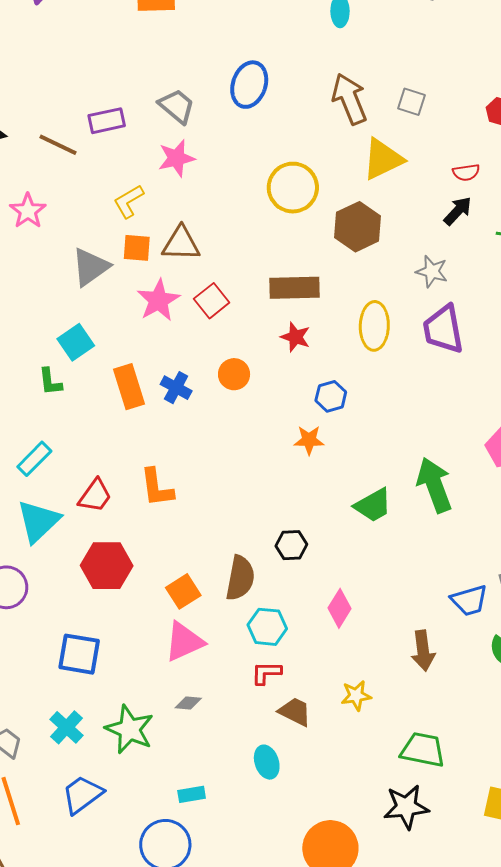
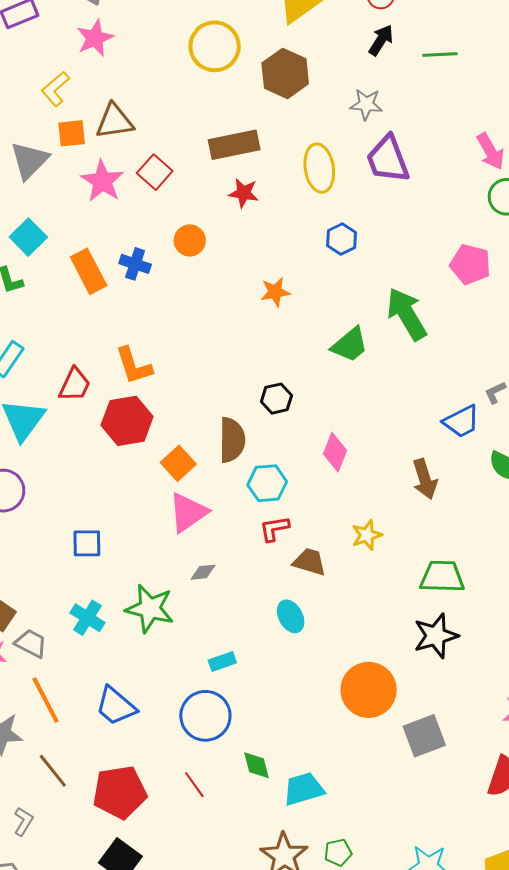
blue hexagon: (331, 396) -> (342, 239), moved
red hexagon: (107, 566) -> (127, 421), moved
blue square: (79, 654) -> (87, 543), size x0.7
blue trapezoid: (82, 795) -> (116, 706), moved, turned -93

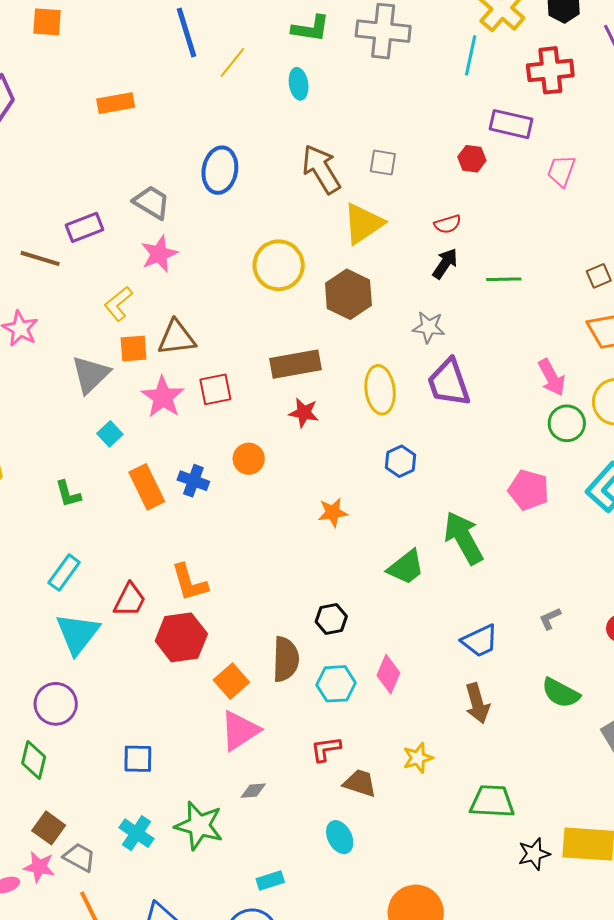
red square: (155, 172) -> (215, 389), turned 36
cyan square: (28, 237) -> (110, 434), moved, size x0.7
blue trapezoid: (461, 421) -> (480, 641), moved
cyan hexagon: (267, 483) -> (336, 684), moved
black star: (436, 636) -> (534, 854), moved, size x0.7

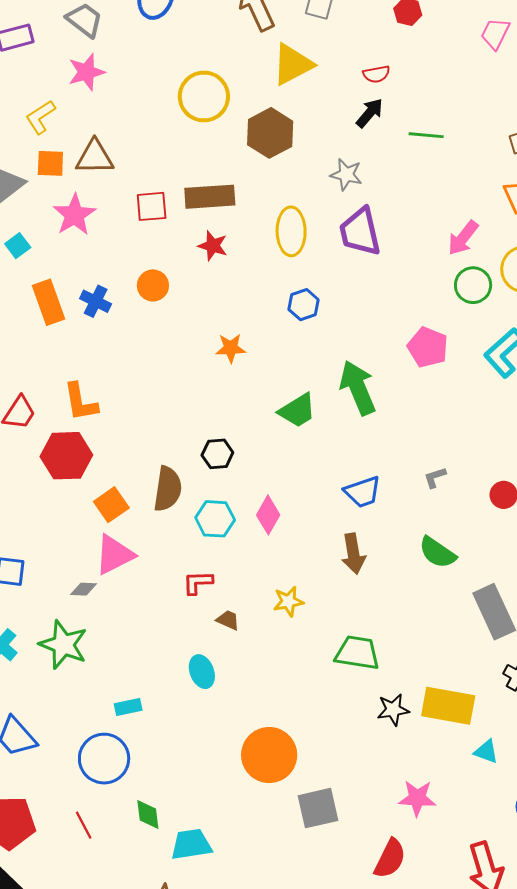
pink arrow: (552, 377) -> (463, 238), turned 60
red square: (215, 389) -> (152, 206), moved
brown trapezoid: (360, 783) -> (228, 620), size x0.7
gray diamond: (253, 791) -> (84, 589), moved

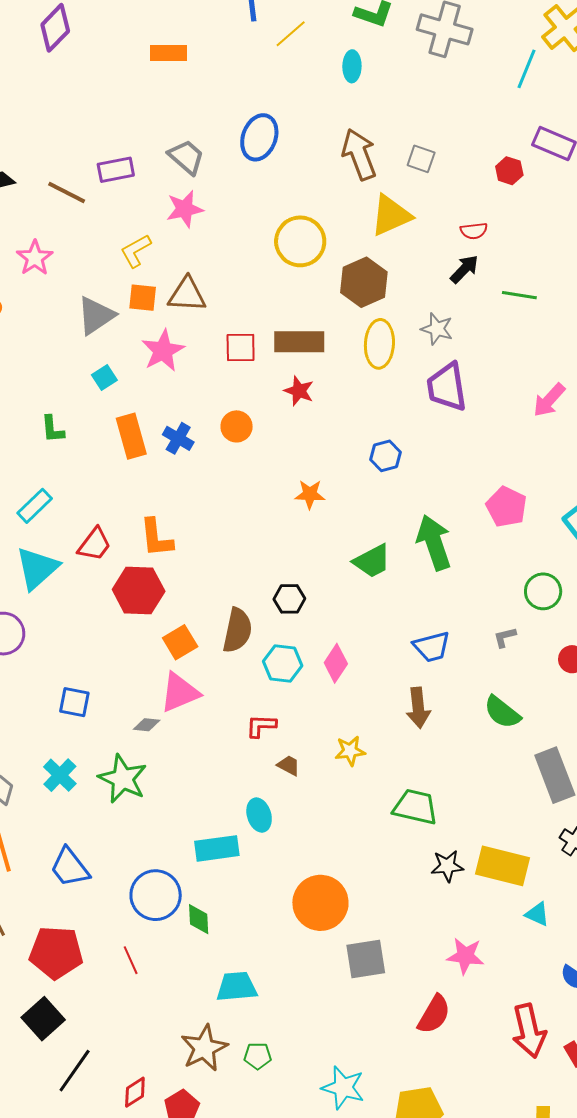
yellow ellipse: (291, 231) -> (379, 344), moved
green circle: (473, 285) -> (543, 591), moved
cyan rectangle: (128, 707) -> (217, 848), moved, size x1.6
green diamond: (148, 814) -> (199, 919), moved

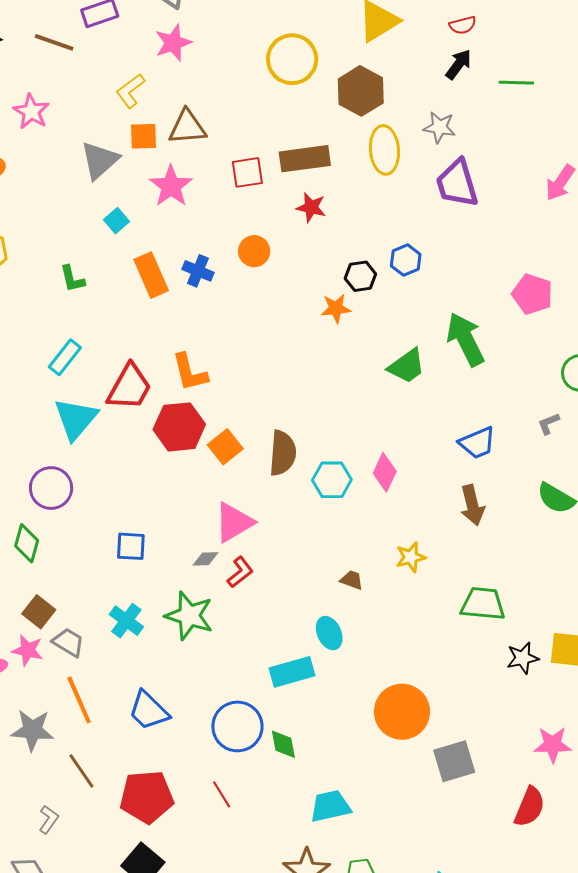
red trapezoid: (94, 544) -> (129, 387), size x1.4
black hexagon: (289, 599) -> (360, 276), moved
orange square: (180, 642) -> (225, 447), moved
red L-shape: (261, 726) -> (240, 572), moved, turned 148

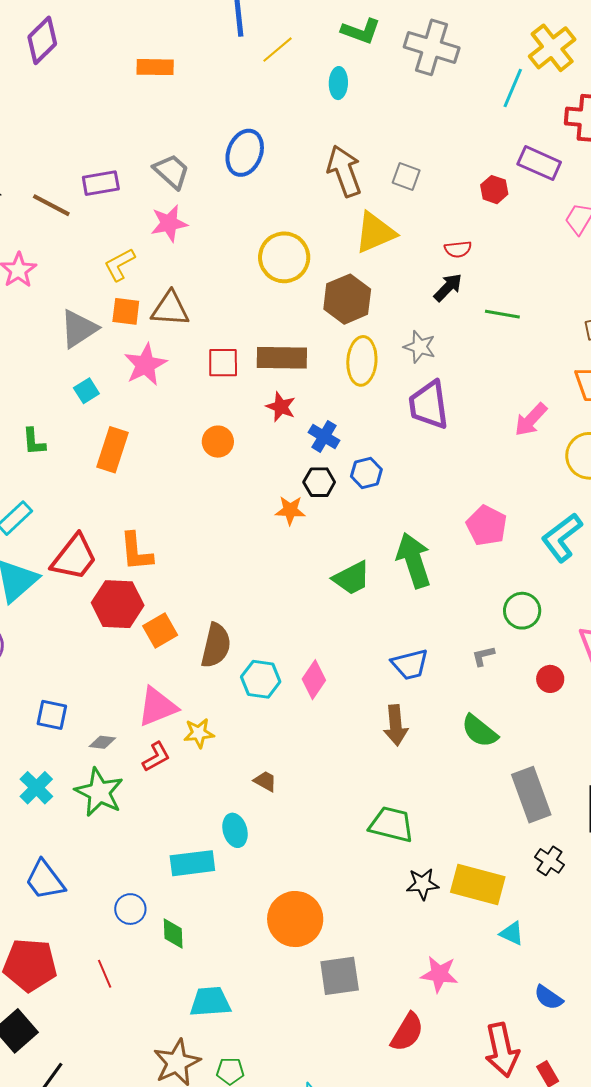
blue cross: (198, 271) -> (324, 436), moved
orange rectangle: (151, 275) -> (112, 450), turned 33
yellow star: (411, 557) -> (199, 733), moved
gray diamond: (206, 559) -> (102, 742), moved
blue circle: (237, 726) -> (130, 909), size x0.6

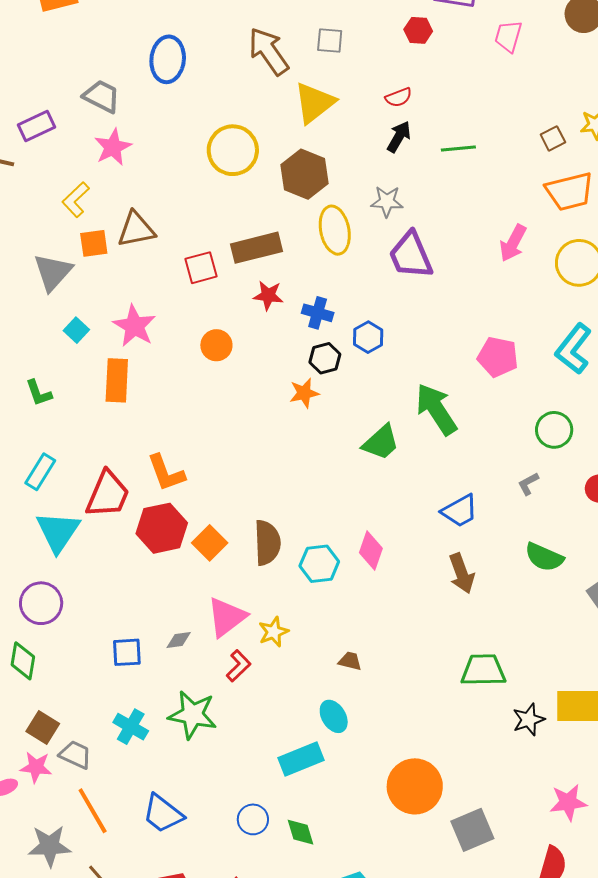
pink star: (145, 365) -> (134, 326), moved
gray diamond: (102, 742) -> (179, 640), moved

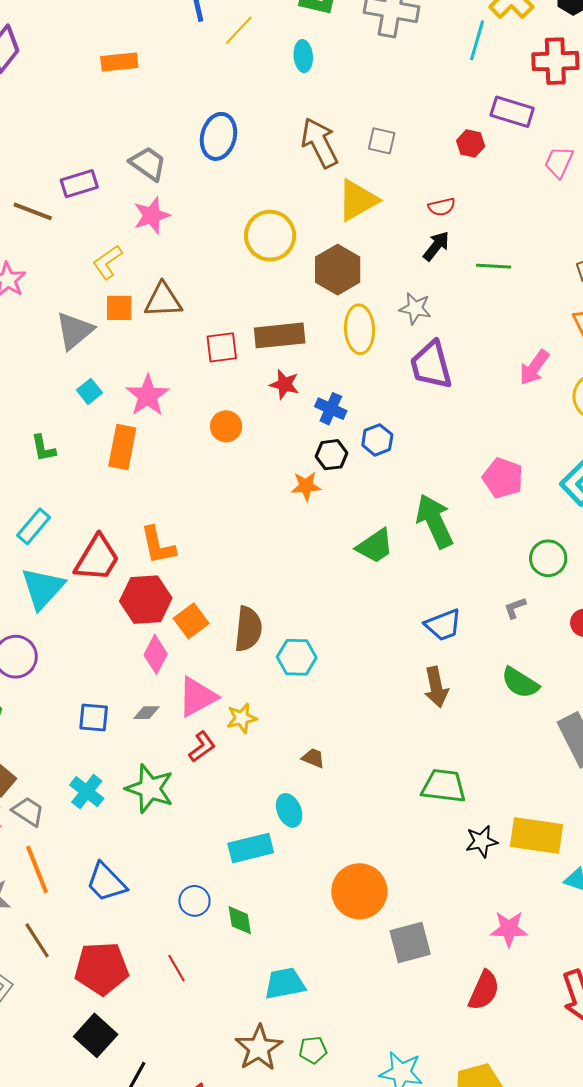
pink diamond: (371, 550) -> (156, 654), moved

